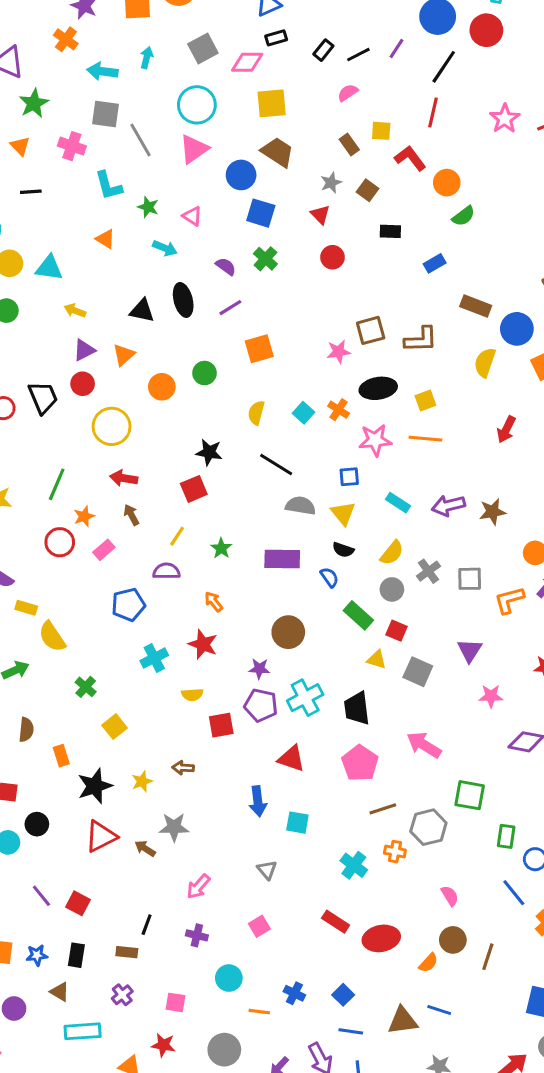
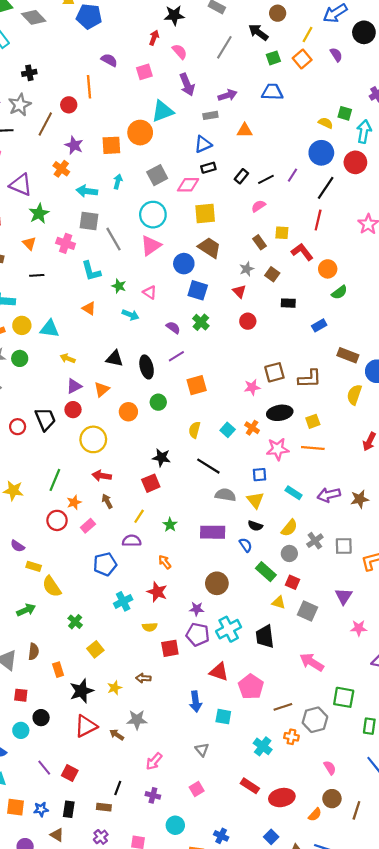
black ellipse: (183, 300) -> (147, 367), moved
pink pentagon: (360, 763) -> (251, 687), moved
blue square: (343, 995) -> (271, 837), moved

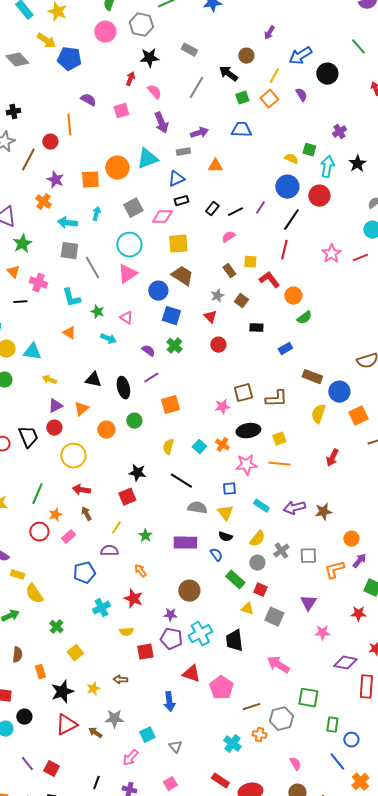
cyan triangle: (163, 111) -> (147, 159), moved
pink cross: (66, 243) -> (38, 283), moved
cyan square: (223, 717) -> (147, 735), moved, turned -35

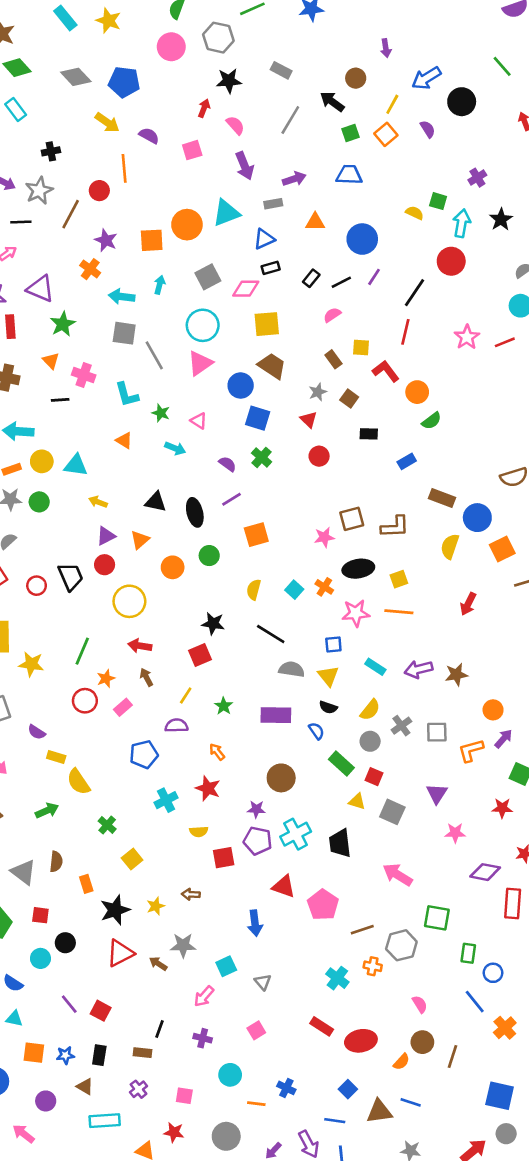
purple arrow: (269, 33) -> (386, 48), turned -40
yellow arrow: (46, 41) -> (107, 123), moved
gray diamond: (17, 60) -> (76, 77), moved
blue circle: (287, 187) -> (362, 239), moved

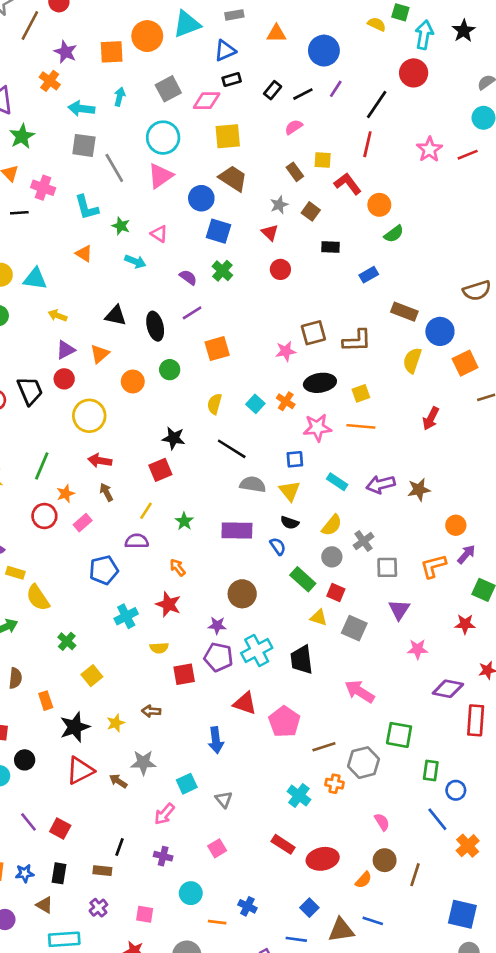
gray square: (437, 732) -> (387, 567), moved

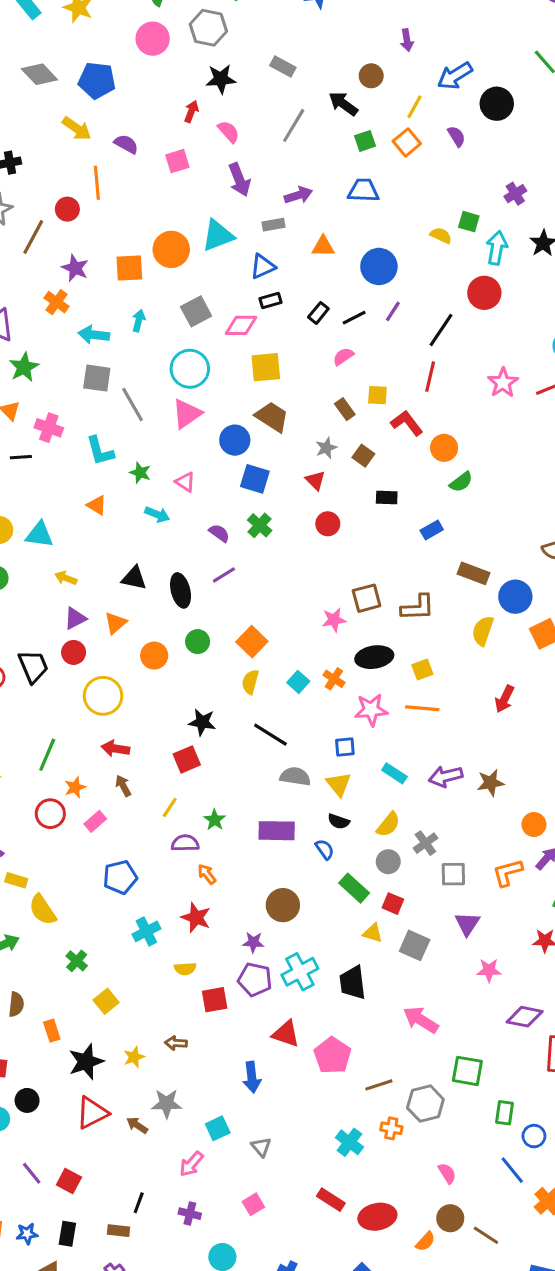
orange square: (217, 349) -> (252, 642), moved, turned -30
purple semicircle: (137, 541) -> (185, 843), moved
brown line: (415, 875) -> (486, 1235), turned -75

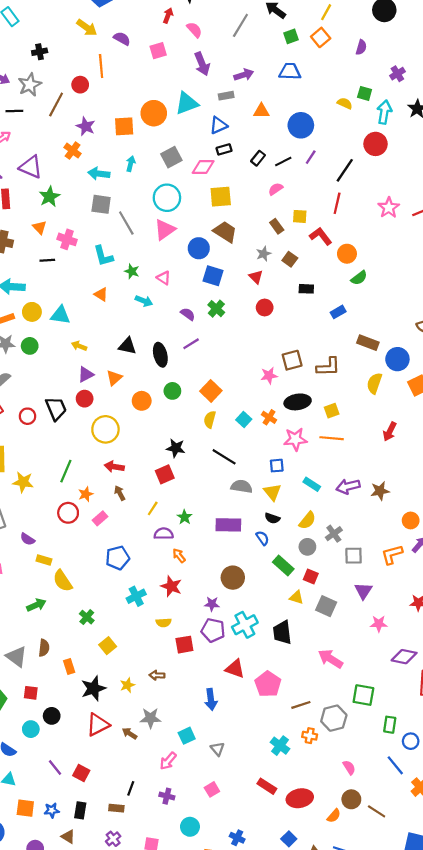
purple semicircle: (456, 136) -> (361, 47), moved, turned 48

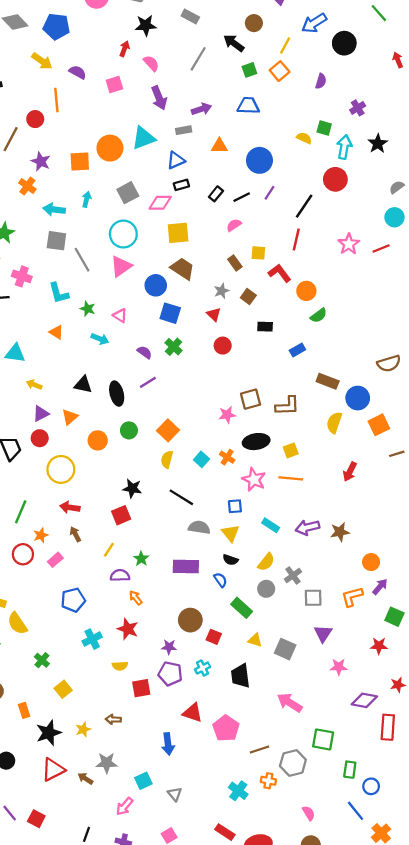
pink star: (295, 439) -> (254, 479), turned 30
red square: (311, 576) -> (214, 637), moved
cyan cross: (245, 625) -> (203, 668), size x0.6

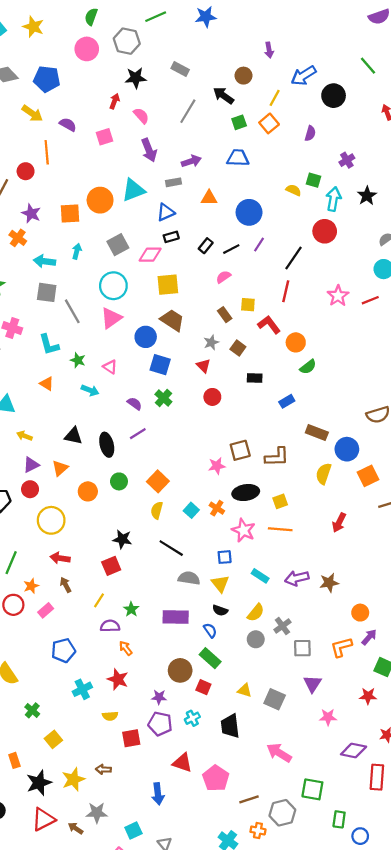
green rectangle: (242, 608) -> (210, 658), moved
yellow star: (83, 729) -> (73, 779), size x1.5

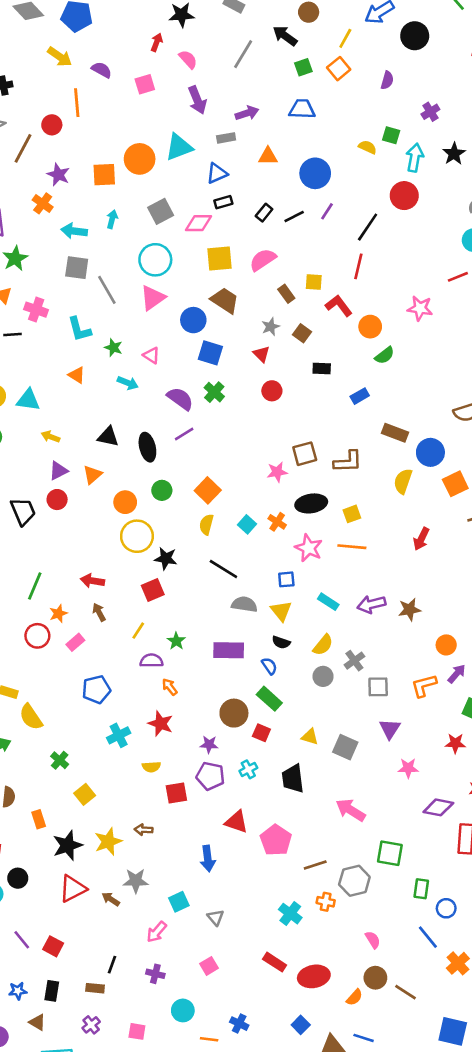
pink semicircle: (223, 277) -> (263, 260), moved, size x1.5
pink star: (338, 296) -> (420, 308), moved, turned -30
purple semicircle: (135, 404) -> (180, 399), size x1.5
yellow circle: (51, 520) -> (137, 536), moved

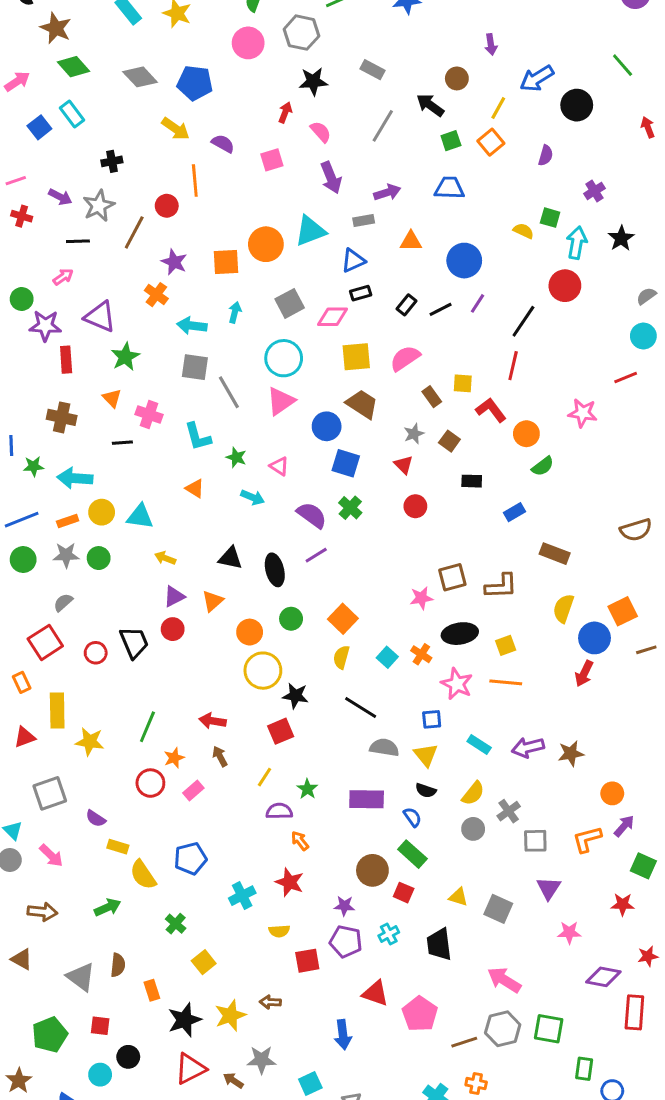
blue circle: (430, 452) -> (594, 638), moved
blue pentagon: (96, 690) -> (190, 859), moved
gray hexagon: (354, 881) -> (503, 1029), moved

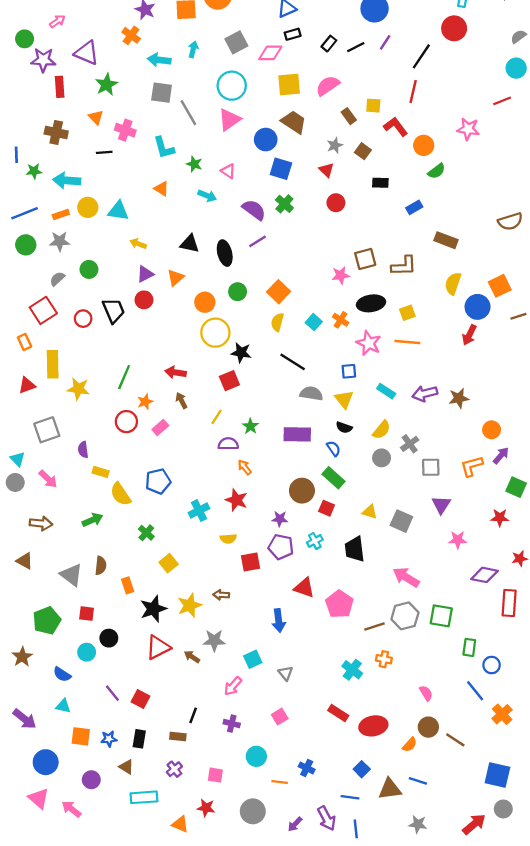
green circle: (99, 558) -> (89, 269), moved
purple semicircle: (96, 819) -> (83, 450), turned 49

